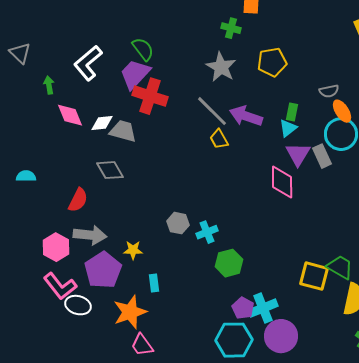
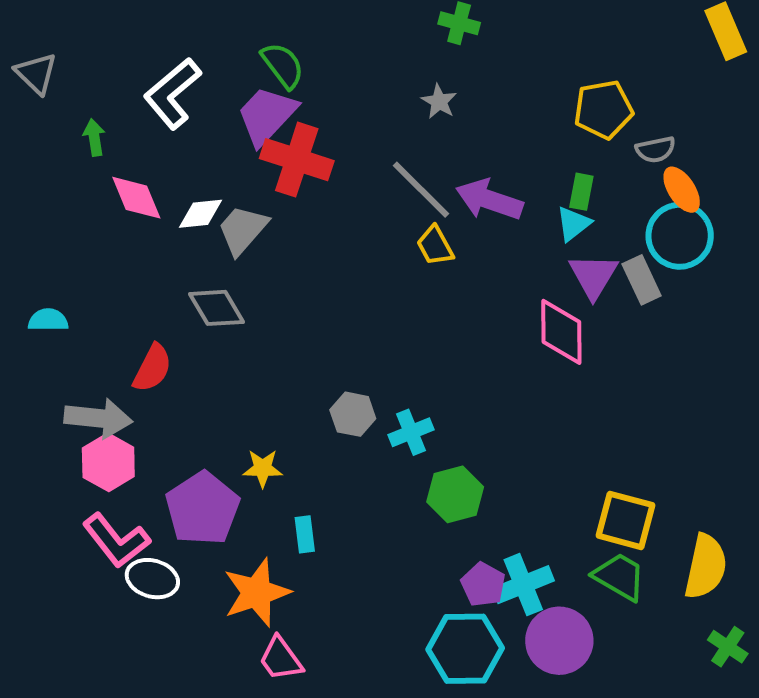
yellow pentagon: (272, 62) -> (603, 109), moved
gray star: (221, 67) -> (439, 101), size x0.6
gray trapezoid: (123, 131) -> (243, 230), turned -64
gray arrow: (90, 235) -> (98, 418), moved
green trapezoid: (340, 267) -> (619, 577), moved

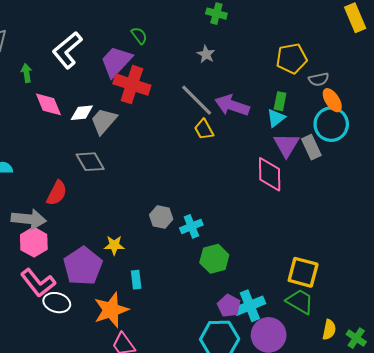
green semicircle: (283, 65) -> (139, 35), moved, size x0.7
yellow semicircle: (706, 567) -> (329, 330), moved, size x0.6

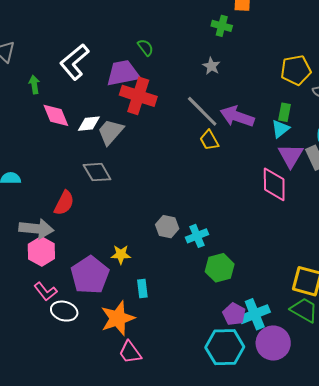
purple trapezoid: (116, 62) -> (123, 73), turned 36
pink L-shape: (38, 283) -> (46, 292), size x0.7

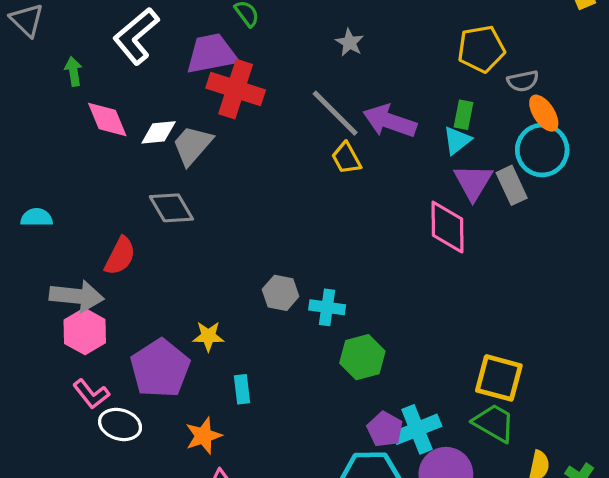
cyan cross: (197, 236) -> (327, 307), turned 30
orange star: (118, 318) -> (203, 436), size x0.7

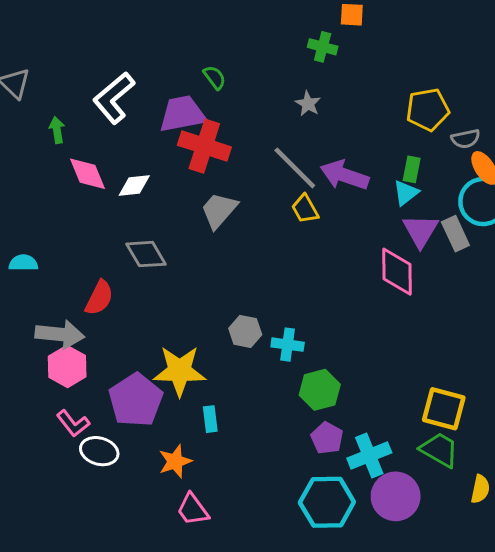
gray trapezoid: (192, 145) -> (219, 210), moved
yellow star: (208, 336) -> (180, 371), size x1.8
purple pentagon: (385, 429) -> (327, 438), moved

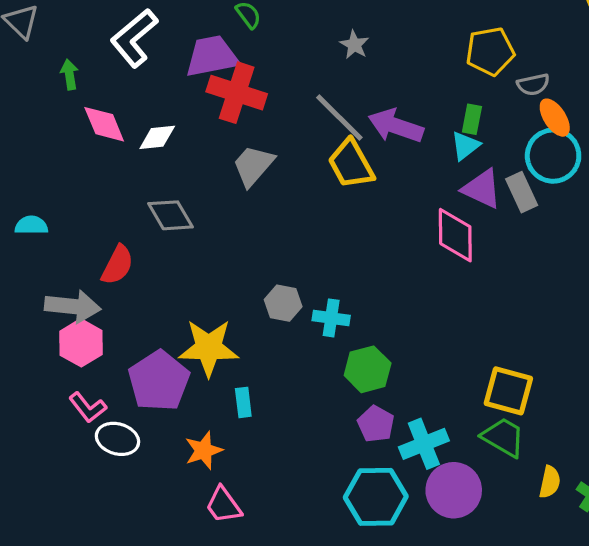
yellow trapezoid: (305, 209) -> (351, 164), size x1.5
purple triangle: (420, 231) -> (482, 189), turned -36

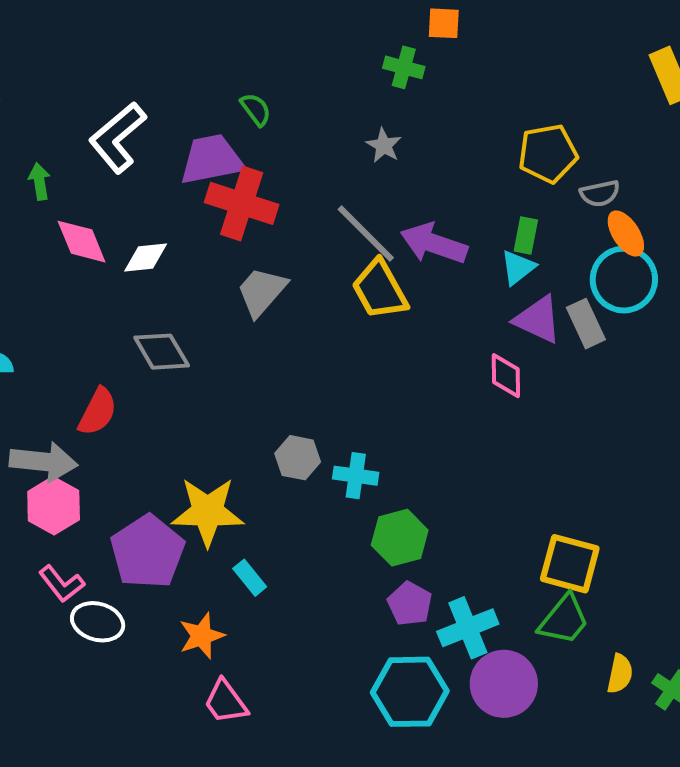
pink diamond: (455, 235) -> (506, 376), size x0.7
cyan rectangle: (243, 402) -> (250, 578), turned -32
green trapezoid: (503, 437) -> (564, 620), turned 99

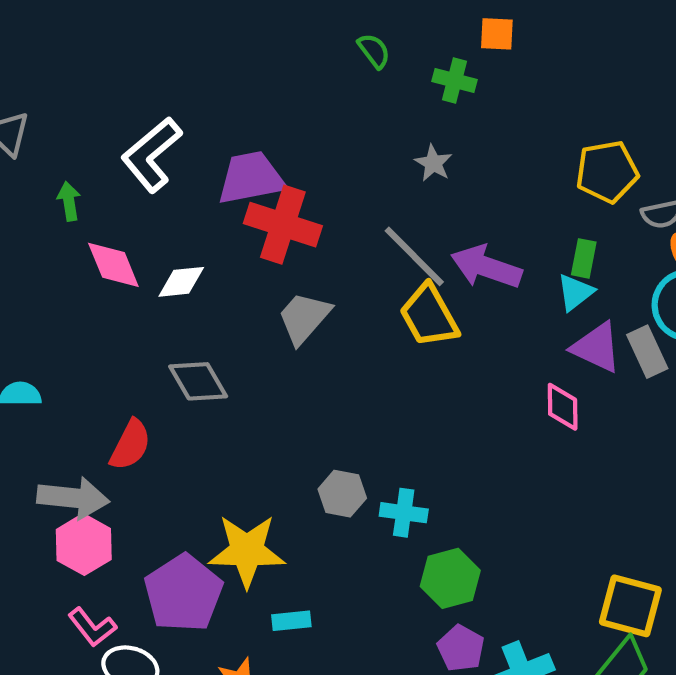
green semicircle: (256, 109) -> (374, 51), moved
cyan rectangle: (250, 578) -> (291, 621), turned -57

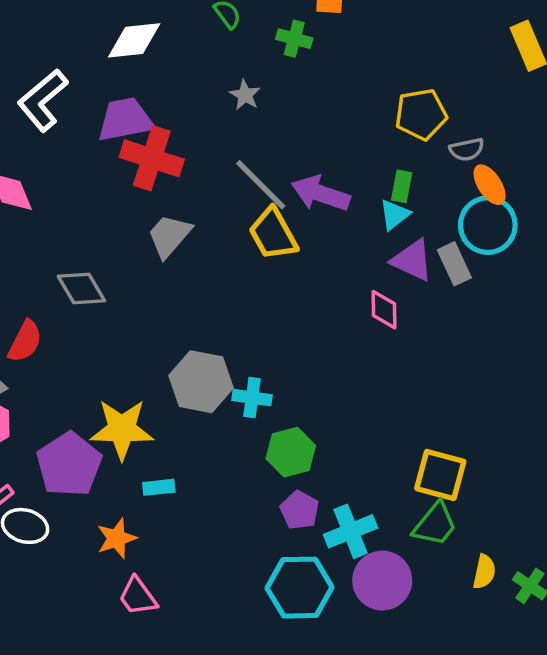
gray star: (433, 163) -> (245, 95), moved
white diamond: (181, 282) -> (134, 40), moved, size x1.4
gray hexagon: (342, 494) -> (201, 382), size x1.6

